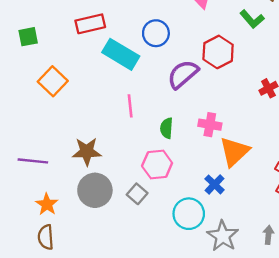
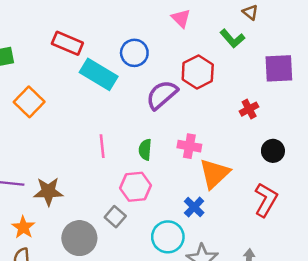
red rectangle: (90, 24) -> (67, 43), turned 36
pink line: (130, 106) -> (102, 146), moved
brown star: (87, 152) -> (48, 191), moved
gray circle: (95, 190) -> (79, 238), moved

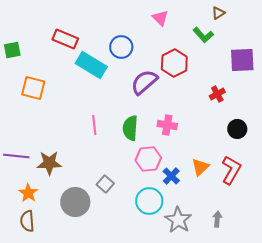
brown triangle: (250, 12) -> (218, 13), turned 48
orange square: (29, 102) -> (33, 88), turned -30
green semicircle: (145, 150) -> (130, 128), size x1.4
orange triangle: (214, 174) -> (200, 167), moved, size x0.7
pink hexagon: (136, 187) -> (148, 159), moved

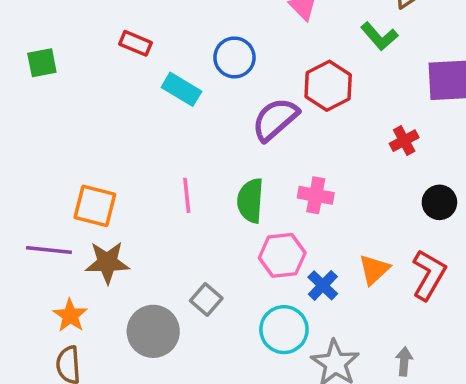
red rectangle: (65, 39) -> (136, 43), size x0.7
cyan rectangle: (91, 65) -> (181, 89), size x0.7
orange square: (33, 88) -> (95, 206), moved

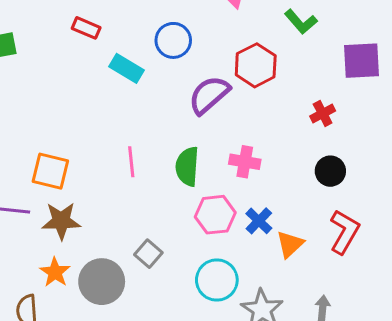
black circle: (439, 202) -> (330, 171), moved
orange triangle: (374, 269) -> (290, 244), moved
blue cross: (323, 285) -> (259, 221), moved
orange star: (70, 315) -> (55, 272), moved

